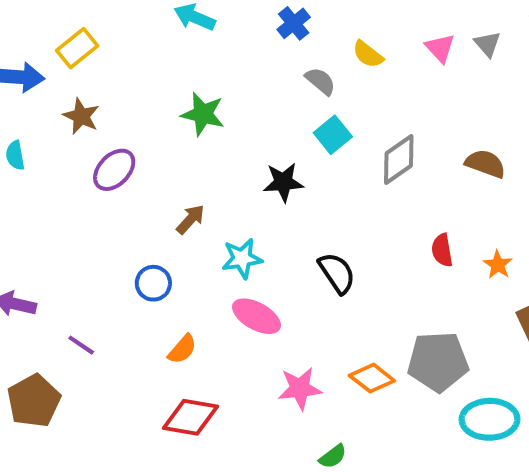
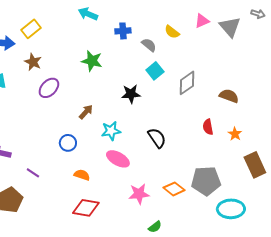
blue cross: (294, 23) -> (123, 31), moved, turned 35
gray triangle: (487, 44) -> (230, 27), size x1.6
pink triangle: (440, 48) -> (202, 21), moved, turned 49
brown semicircle: (485, 164) -> (229, 96), moved
orange semicircle: (182, 349) -> (82, 175), turned -112

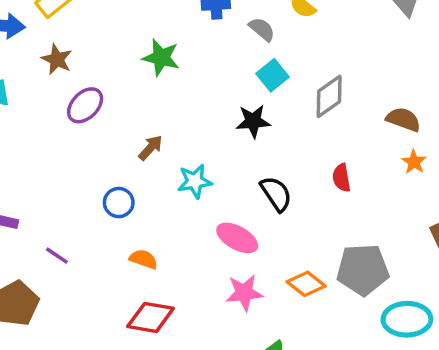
black star: (131, 94) -> (253, 121), moved
red semicircle: (208, 127) -> (341, 178), moved
orange star: (235, 134) -> (414, 162), moved
pink ellipse: (118, 159) -> (237, 238), moved

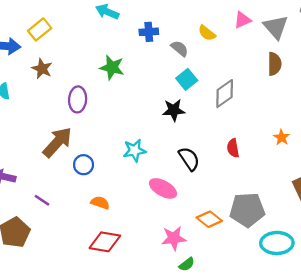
purple ellipse: (85, 105) -> (78, 99), moved, turned -40
brown semicircle: (403, 119) -> (274, 64), moved, turned 70
brown arrow: (151, 148) -> (57, 142), moved, size x1.8
pink star: (244, 293) -> (174, 238), moved

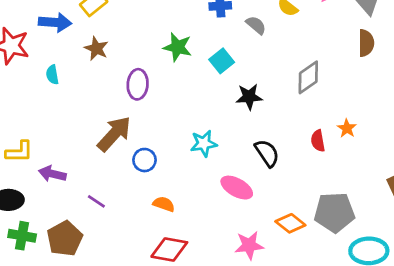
cyan square: (187, 79) -> (222, 61), moved
orange star: (282, 137) -> (347, 128), moved

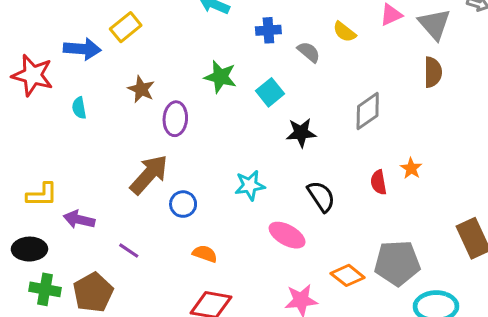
brown star: (96, 49) -> (141, 89), moved

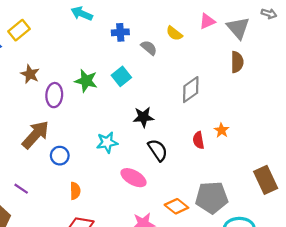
green star: (220, 77) -> (86, 81), moved
black star: (301, 133) -> (143, 117), moved
orange semicircle: (205, 254) -> (75, 191), turned 70

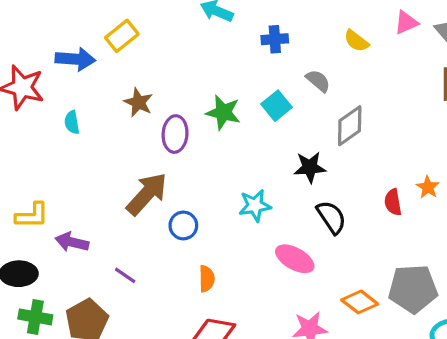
gray semicircle: (149, 48) -> (318, 81), moved
gray diamond: (191, 90) -> (350, 126), moved

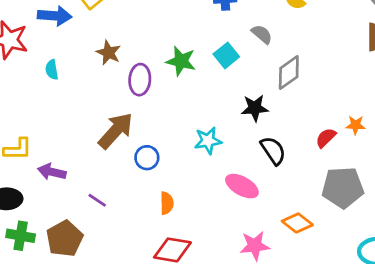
orange star: (428, 187) -> (356, 125), turned -30
red semicircle: (393, 202) -> (326, 138), turned 55
gray pentagon: (413, 289) -> (343, 187), moved

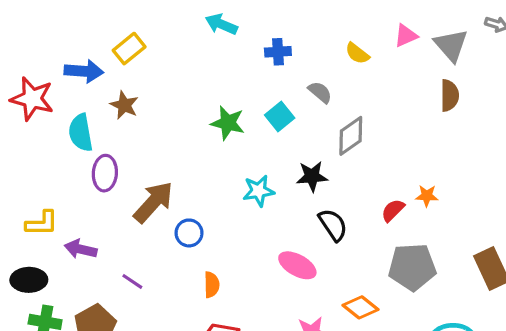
brown star: (109, 53) -> (124, 105), moved
cyan semicircle: (52, 70) -> (81, 133), size x1.6
purple ellipse: (140, 80) -> (105, 173), moved
cyan star: (208, 141) -> (259, 191), moved

